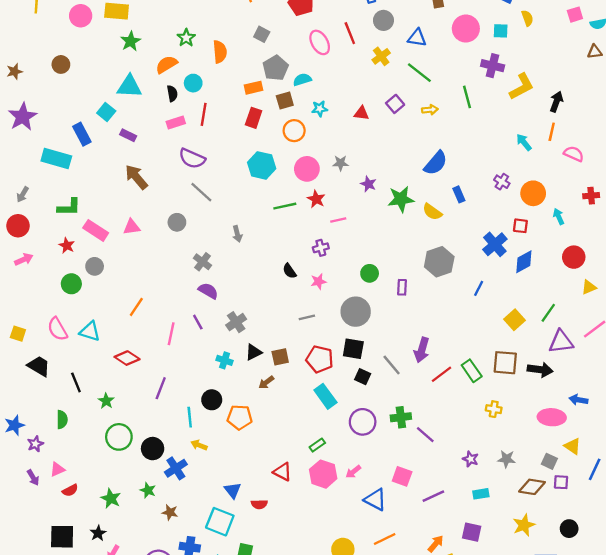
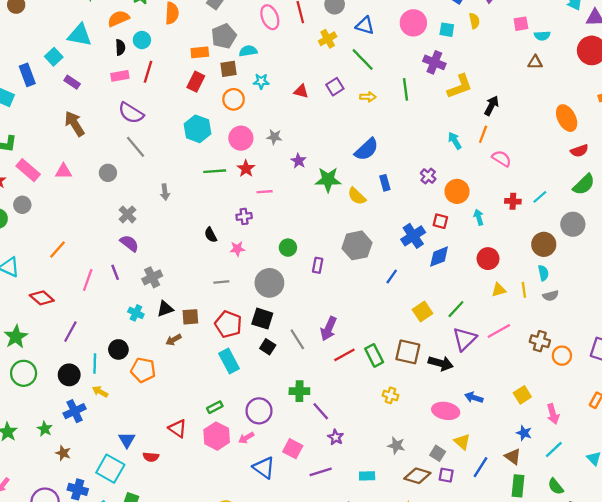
purple triangle: (561, 342) -> (465, 339), turned -45
green star: (106, 401) -> (16, 337), size x1.5
purple circle: (363, 422) -> (259, 411), moved
black circle: (153, 449) -> (69, 375), moved
purple star: (470, 459) -> (336, 437), moved

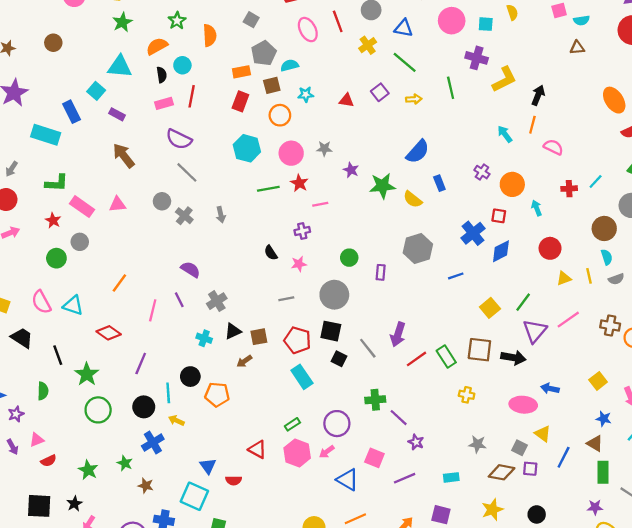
gray cross: (128, 214) -> (184, 216), moved
blue line: (392, 276) -> (456, 276), turned 42

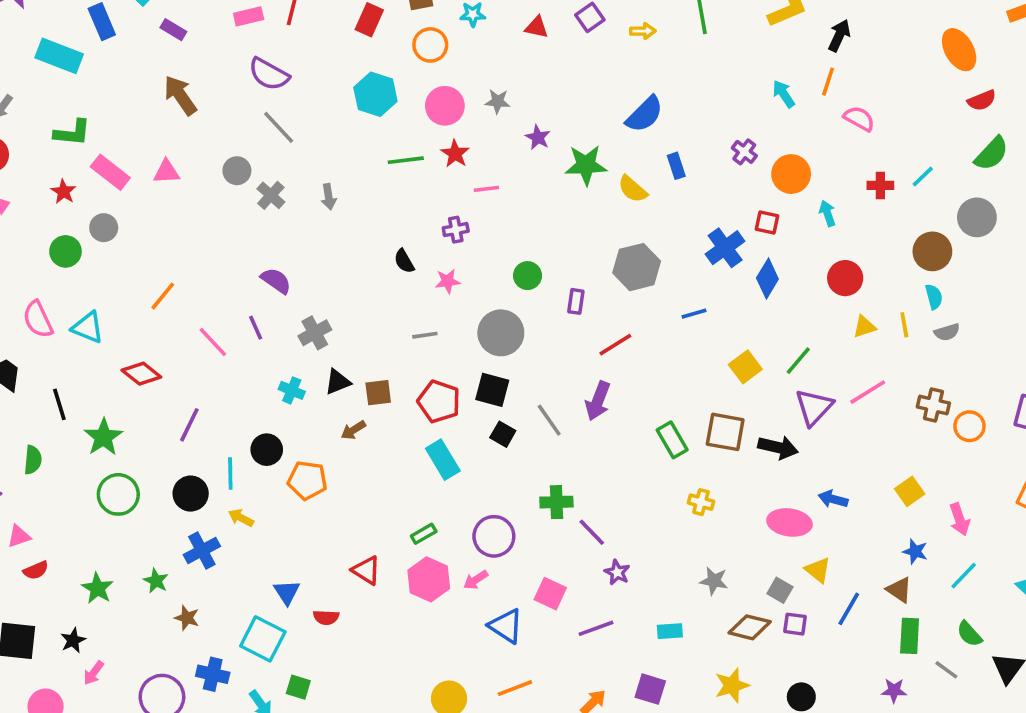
blue diamond: (501, 251) -> (767, 279), turned -35
pink line: (153, 310) -> (213, 342), turned -60
red line: (416, 359) -> (615, 345), moved

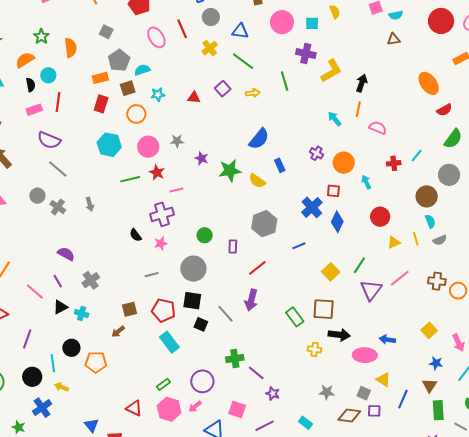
purple cross: (456, 230) -> (162, 214), size x1.6
black triangle: (338, 382) -> (60, 307), moved
black arrow: (778, 447) -> (339, 335), moved
brown triangle: (899, 590) -> (430, 385), turned 35
cyan rectangle: (670, 631) -> (305, 423), turned 48

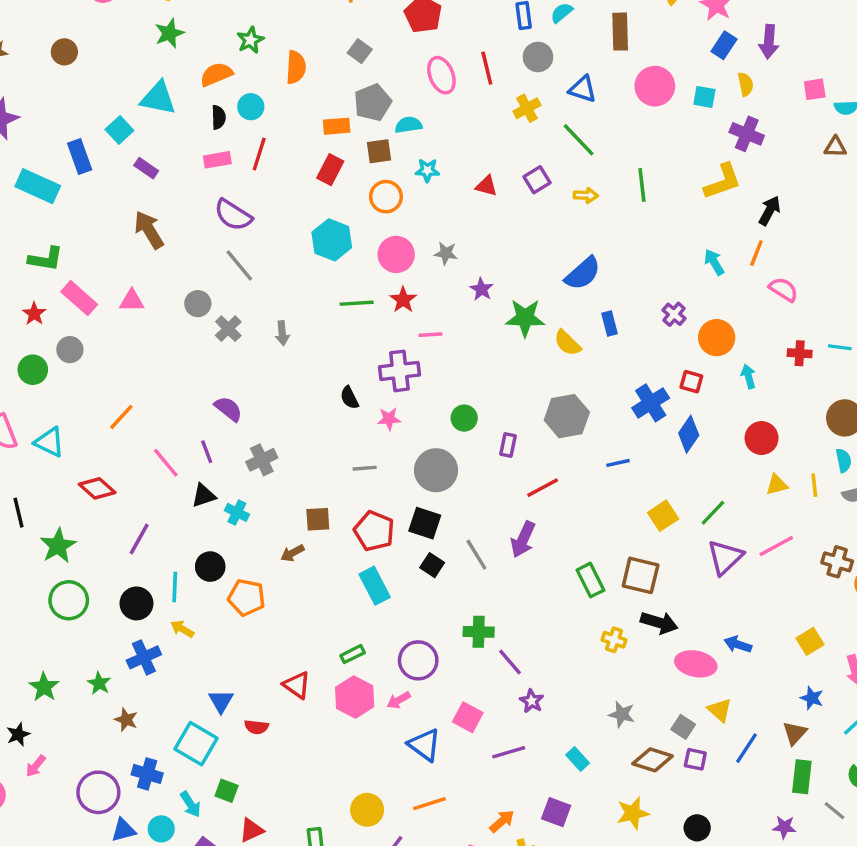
purple cross: (306, 54) -> (747, 134), moved
cyan line: (417, 156) -> (840, 347), turned 48

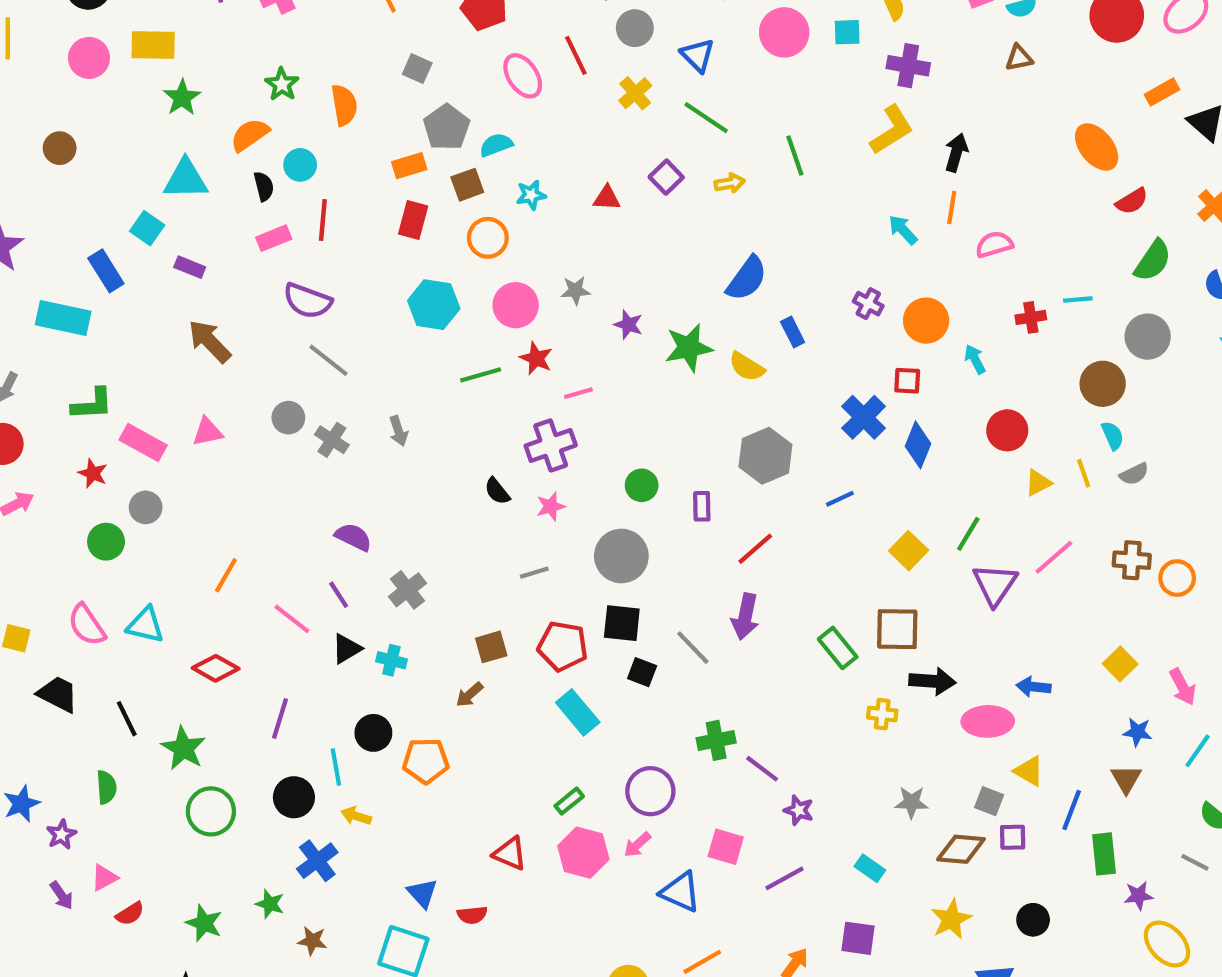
blue triangle: (583, 89) -> (698, 55), turned 40
pink semicircle: (783, 289) -> (994, 244), turned -36
green rectangle: (802, 777) -> (1104, 854), moved

